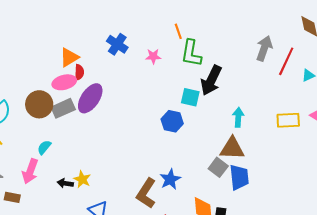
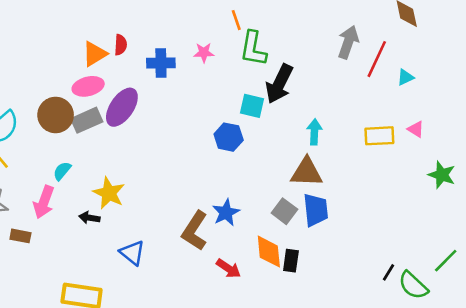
blue cross: (117, 44) -> (161, 63), moved, turned -35
red semicircle: (79, 72) -> (121, 45), moved
gray square: (218, 167) -> (284, 211), moved
yellow star: (82, 179) -> (109, 193), moved, size x1.4

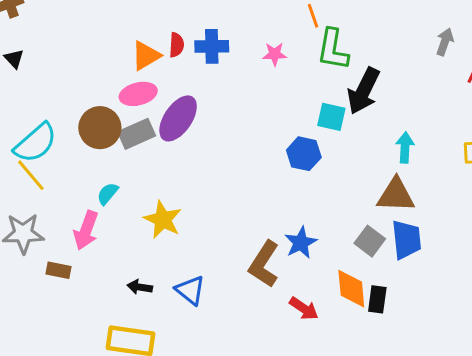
gray arrow: (348, 42) -> (445, 42), size x0.7
blue cross: (161, 63) -> (212, 46), moved
black arrow: (89, 218) -> (140, 287), moved

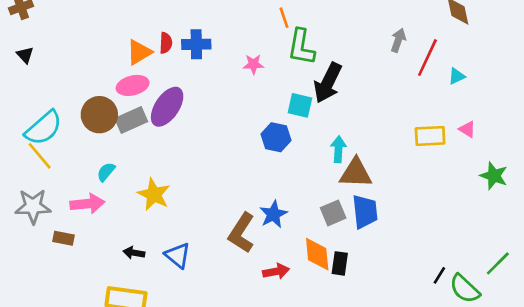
pink star: (275, 54) -> (253, 64), moved
cyan arrow: (405, 148) -> (338, 149), moved
pink arrow: (86, 230) -> (87, 204), turned -116
gray square: (370, 241) -> (333, 213), turned 30
red arrow: (304, 309) -> (276, 271), turned -45

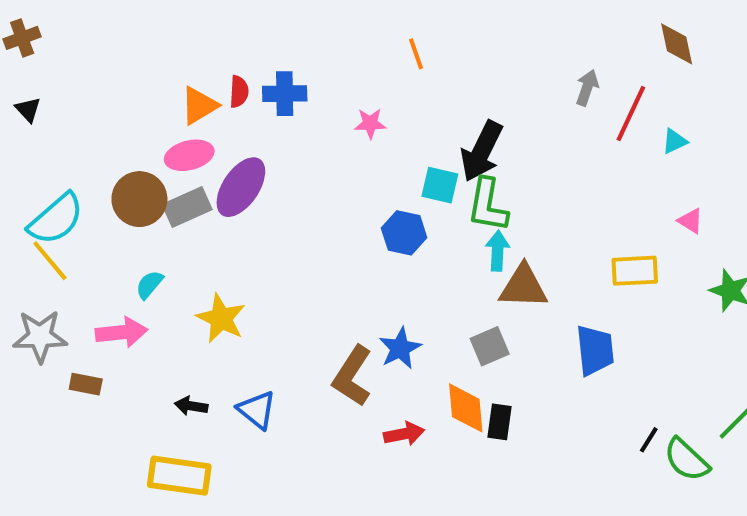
green L-shape: (301, 47) -> (488, 205), moved
yellow rectangle: (430, 136) -> (635, 271), moved
blue trapezoid: (365, 212) -> (595, 350), moved

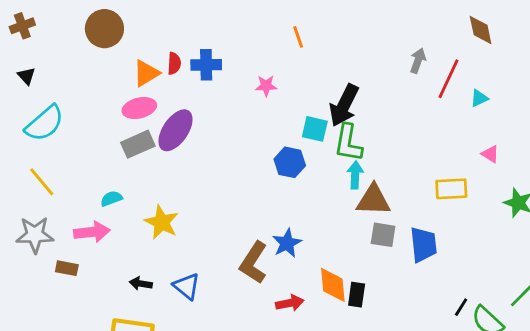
brown circle: (139, 199) -> (104, 29), moved
cyan semicircle: (56, 219) -> (45, 123), moved
cyan semicircle: (149, 285) -> (111, 199), turned 30
gray square: (490, 346) -> (383, 235), moved, turned 32

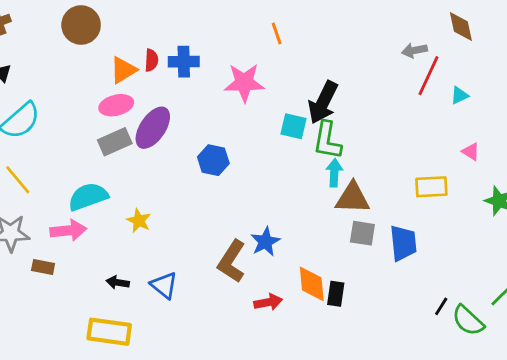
gray arrow: (418, 61) -> (414, 50), moved, turned -120
pink star: (266, 86) -> (244, 83), size x1.8
blue hexagon: (290, 162) -> (213, 160), moved
cyan semicircle: (111, 199) -> (88, 197), size x1.8
yellow star: (162, 222) -> (139, 221), size x0.7

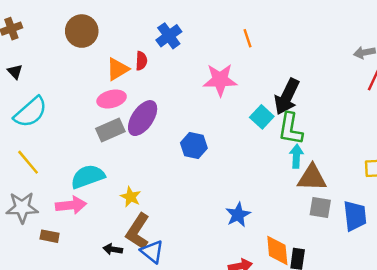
blue cross: (184, 62) -> (169, 36), moved, turned -35
cyan square: (293, 126) -> (262, 117), turned 30
brown L-shape: (232, 261) -> (138, 231), moved

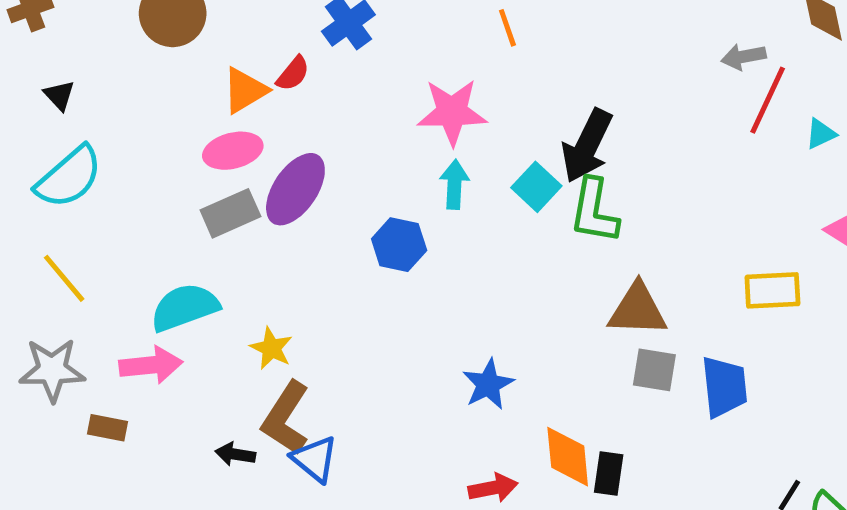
red semicircle: (141, 61) -> (293, 74), turned 36
black triangle: (15, 72) -> (59, 95), moved
cyan arrow: (296, 156) -> (454, 184), moved

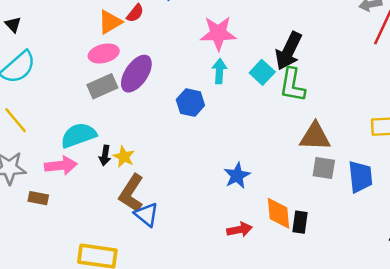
black arrow: (235, 454) -> (105, 155), moved, turned -90

